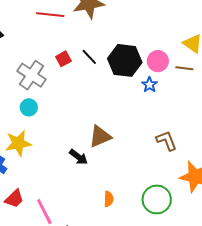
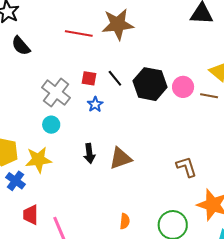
red square: (63, 59) -> (89, 78), turned 35
blue star: (150, 85) -> (95, 104), moved
black arrow: (78, 157) -> (89, 153), moved, turned 42
red trapezoid: (14, 199) -> (31, 215), turned 130

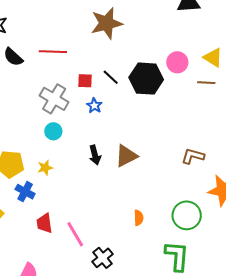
red line: (79, 33) -> (53, 52), moved
pink circle: (183, 87) -> (177, 62), moved
yellow star: (38, 160) -> (45, 168), size x0.6
brown L-shape: (186, 167) -> (193, 156), turned -50

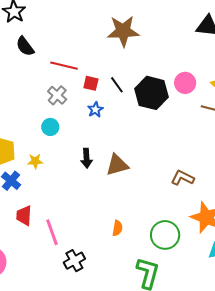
red line: (53, 52) -> (64, 66), moved
gray cross: (54, 99) -> (57, 95), size x0.7

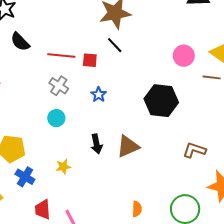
red square: (91, 83) -> (90, 60), moved
black line: (117, 85) -> (115, 45), moved
black hexagon: (151, 93) -> (161, 101), moved
yellow star: (35, 161) -> (63, 167), moved

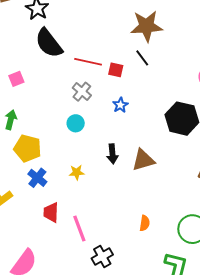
black semicircle: (20, 42) -> (49, 43), size x1.5

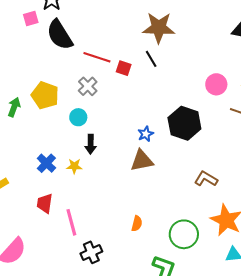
pink square: (16, 79) -> (31, 19), moved
blue star: (120, 105) -> (146, 134), moved
yellow pentagon: (28, 148) -> (45, 95), moved
black arrow: (112, 154) -> (91, 144), moved
blue cross: (37, 178) -> (46, 163), moved

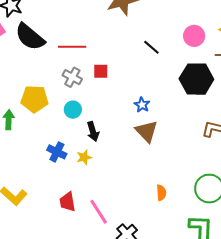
black line: (151, 59) -> (151, 47), moved
red square: (124, 68) -> (101, 71), moved
black hexagon: (184, 123) -> (196, 79), moved
brown triangle: (142, 161) -> (147, 131), turned -45
blue cross: (46, 163) -> (57, 152), moved

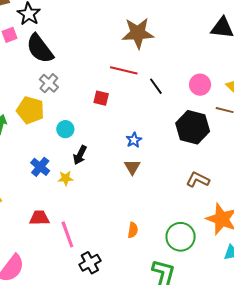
red line: (72, 47) -> (124, 70), moved
gray cross: (72, 77) -> (49, 83), moved
black arrow: (93, 131) -> (80, 155), turned 30
brown triangle: (147, 131) -> (132, 167), size x0.7
red trapezoid: (67, 202) -> (39, 218), turned 85

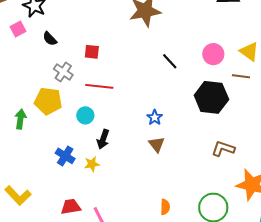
black semicircle: (40, 49) -> (50, 39), size x0.5
red line: (124, 70) -> (99, 86), moved
red square: (101, 98) -> (92, 52), moved

